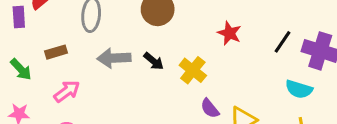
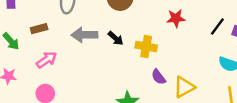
red star: (229, 33) -> (176, 18), turned -30
yellow cross: (193, 70) -> (146, 46), turned -30

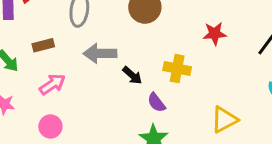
black arrow: (116, 38) -> (132, 75), moved
purple semicircle: (159, 77) -> (156, 103), moved

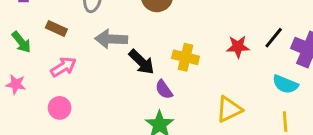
red star: (215, 34) -> (238, 47), moved
brown rectangle: (43, 45) -> (56, 28), turned 36
black arrow: (132, 75) -> (142, 62), size x1.4

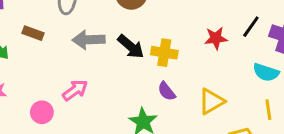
black arrow: (142, 62) -> (131, 47), moved
pink arrow: (63, 67) -> (75, 90), moved
purple semicircle: (164, 89) -> (167, 91), moved

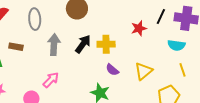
gray arrow: (89, 40) -> (54, 45), turned 105
black arrow: (131, 47) -> (83, 44), turned -84

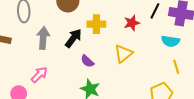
yellow cross: (106, 44) -> (96, 24), moved
purple semicircle: (112, 70) -> (87, 61), moved
yellow triangle: (143, 71) -> (123, 54), moved

